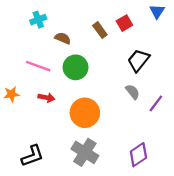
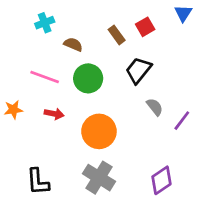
black trapezoid: (138, 60) -> (138, 70), moved
black L-shape: (32, 156) -> (38, 182), turned 105

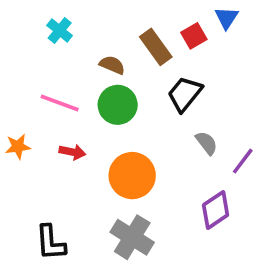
blue triangle: (183, 13) -> (226, 18), moved
cyan cross: (45, 23) -> (60, 30), turned -30
brown rectangle: (117, 35) -> (156, 47), size x1.4
brown semicircle: (73, 44) -> (112, 65), moved
purple diamond: (161, 180) -> (216, 210), moved

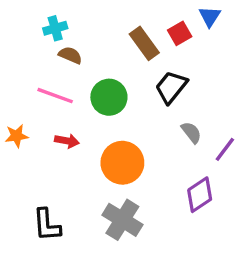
cyan cross: (60, 30) -> (55, 28), turned 35
brown semicircle: (112, 65) -> (70, 55), moved

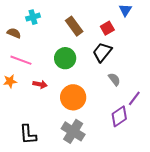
red square: (180, 33) -> (107, 28), moved
brown rectangle: (144, 43) -> (74, 26), moved
brown semicircle: (70, 55) -> (14, 33), moved
pink line: (55, 96) -> (21, 60), moved
purple line: (225, 149) -> (134, 98), moved

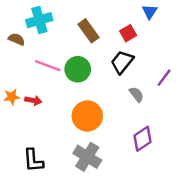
cyan cross: (33, 17) -> (39, 20), size x1.5
pink line: (21, 60) -> (48, 66), moved
red arrow: (40, 84) -> (33, 100), moved
purple line: (134, 98) -> (164, 78), moved

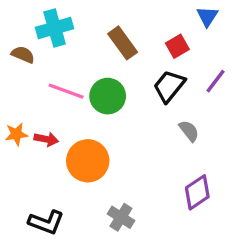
purple line: (164, 78) -> (216, 81), moved
orange circle: (87, 116) -> (88, 161), moved
gray cross: (87, 157) -> (121, 217), size x0.7
black L-shape: (33, 160) -> (46, 222), turned -65

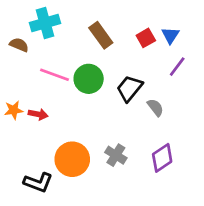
blue triangle: (207, 16) -> (170, 35), moved
black trapezoid: (169, 86) -> (129, 88), moved
orange circle: (88, 161) -> (72, 159), moved
gray cross: (121, 217) -> (116, 155), moved

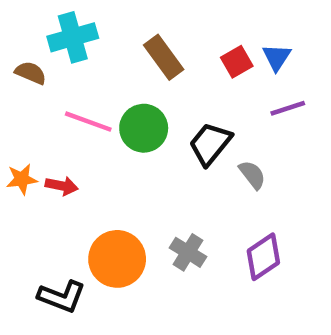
purple line: (177, 67) -> (288, 108), turned 35

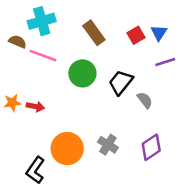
pink line: (88, 122) -> (43, 56), moved
black L-shape: (62, 297) -> (35, 170), turned 104

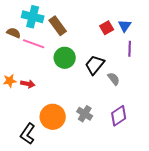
cyan cross: (42, 21) -> (33, 17), turned 30
brown rectangle: (94, 33) -> (58, 26), moved
purple line: (165, 62) -> (130, 49), turned -70

